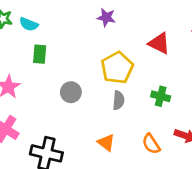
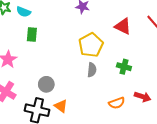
gray circle: (71, 92) -> (46, 84), moved
orange triangle: (106, 143) -> (61, 106), moved
orange semicircle: (151, 144) -> (117, 103), turned -77

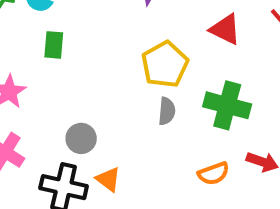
green cross: (124, 67) -> (227, 105), size x1.6

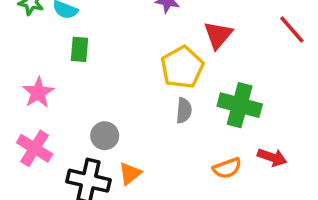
red triangle: (225, 29) -> (218, 35), moved, turned 44
orange triangle: (108, 179) -> (130, 173), turned 45

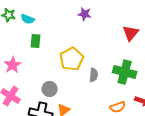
red triangle: (218, 35) -> (131, 33), moved
yellow pentagon: (182, 67) -> (72, 59), moved

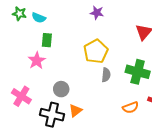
yellow pentagon: (72, 59) -> (96, 51), moved
pink star: (13, 65) -> (37, 61), moved

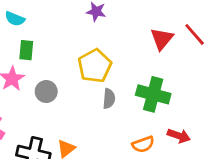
gray circle: (61, 89) -> (46, 92), moved

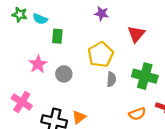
red triangle: (162, 39) -> (136, 34), moved
green rectangle: (26, 50) -> (57, 36), moved

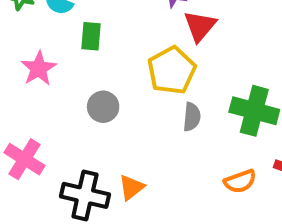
red triangle: (136, 34) -> (200, 26), moved
pink star: (38, 64) -> (39, 68), moved

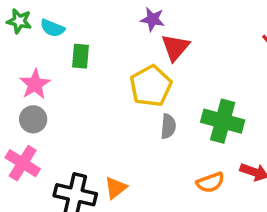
gray circle: (103, 107) -> (33, 119), moved

